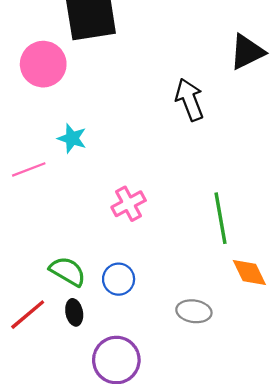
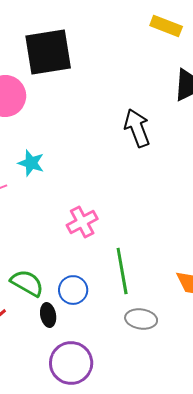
green line: (221, 218) -> (122, 271), moved
black ellipse: (74, 312) -> (48, 315), moved

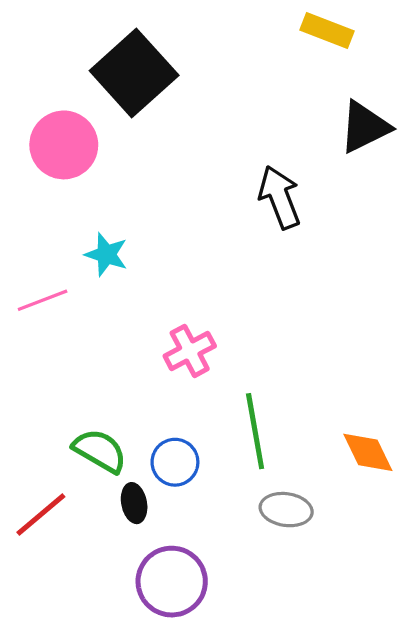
black square: (48, 52) -> (134, 73), turned -33

